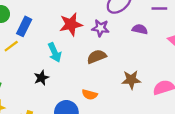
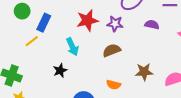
orange semicircle: (90, 94) -> (113, 85), moved

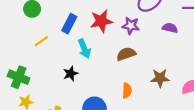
blue rectangle: (44, 23) -> (69, 24), moved
orange semicircle: (113, 85) -> (127, 91), turned -104

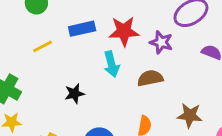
blue rectangle: (69, 24) -> (82, 29), turned 42
cyan arrow: (84, 49) -> (111, 64), moved

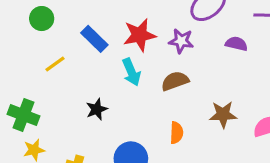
blue rectangle: (82, 29) -> (94, 39), turned 65

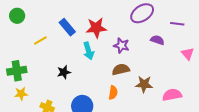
green circle: (42, 19) -> (17, 16), moved
purple star: (181, 41) -> (121, 45), moved
brown semicircle: (175, 81) -> (121, 70), moved
green cross: (23, 115) -> (17, 71), turned -36

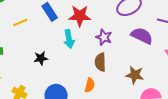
purple semicircle: (157, 40) -> (142, 36), size x1.5
brown semicircle: (121, 70) -> (100, 62), turned -84
brown star: (144, 84) -> (135, 75), moved

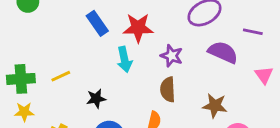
yellow line: (20, 23) -> (61, 76), moved
black star: (41, 58) -> (96, 99), moved

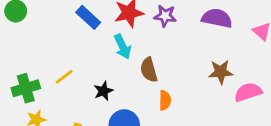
purple star: (172, 56) -> (165, 16), moved
brown semicircle: (168, 90) -> (149, 70), moved

